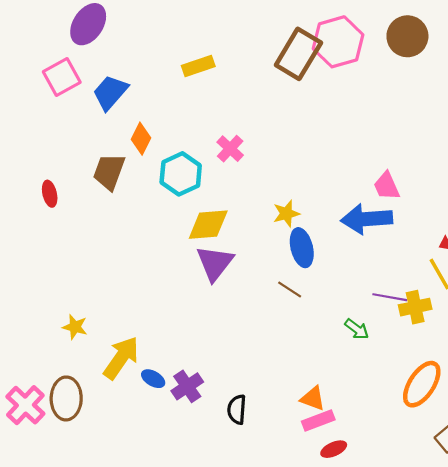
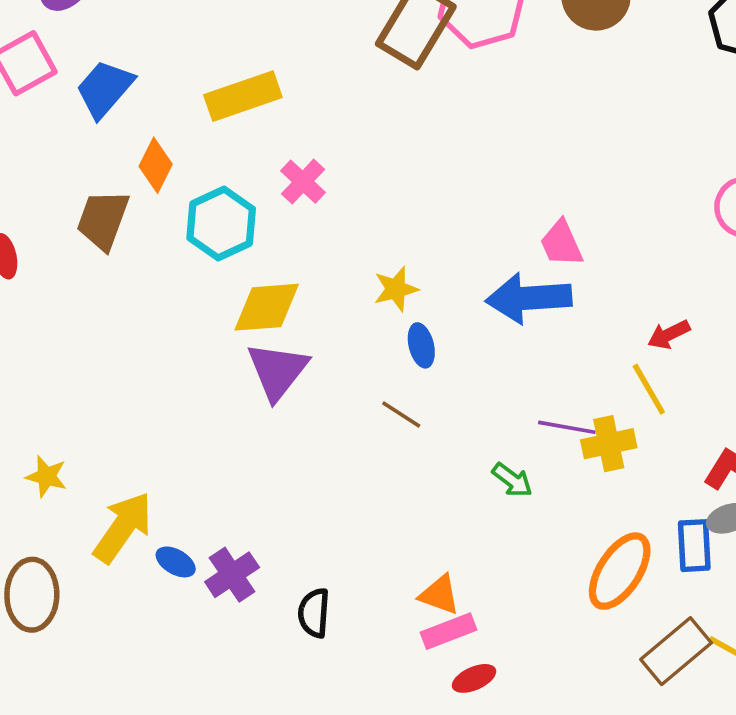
yellow rectangle: (198, 66) -> (243, 96), moved, size x1.4
blue ellipse: (302, 248) -> (421, 345), size x0.7

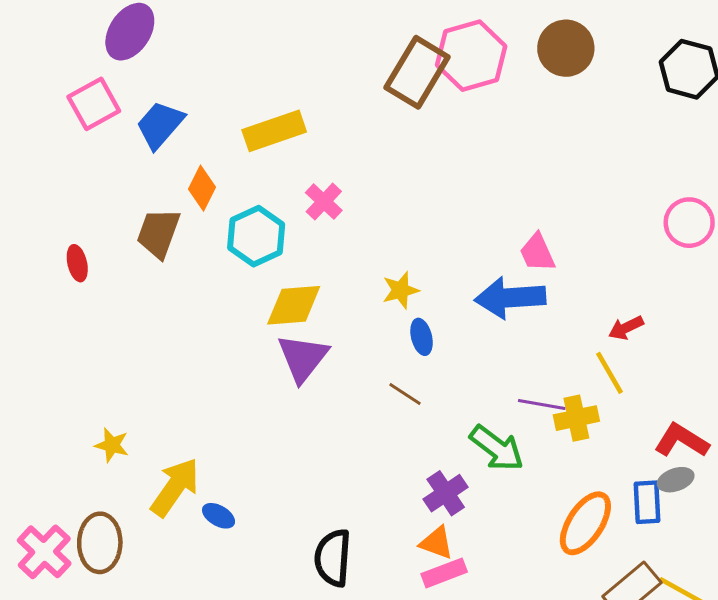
green arrow: (512, 480) -> (497, 448), size x1.6
purple cross: (232, 575) -> (446, 493), moved
black semicircle: (314, 613) -> (333, 558), size x1.4

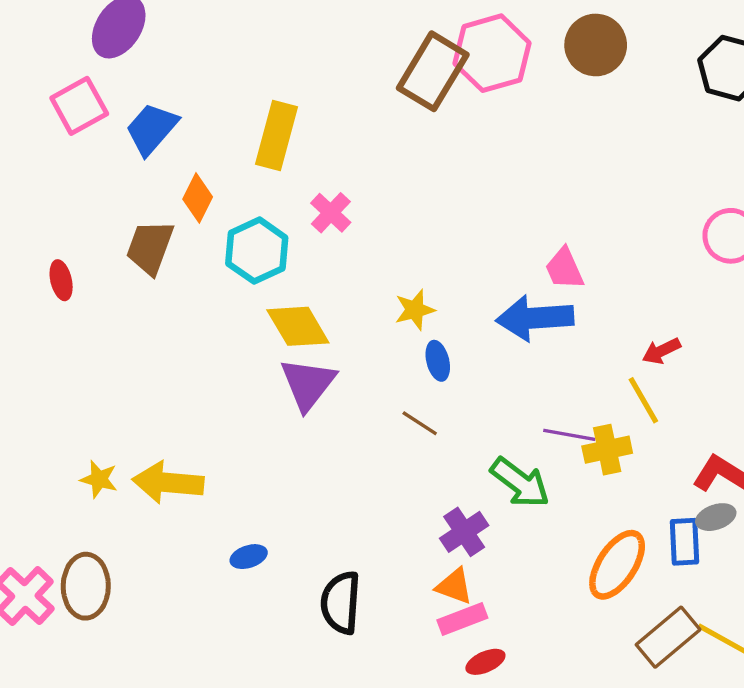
yellow rectangle: (274, 131) -> (277, 135), turned -56
yellow diamond: (294, 305) -> (298, 326), turned 64
yellow arrow: (175, 487) -> (168, 483), moved, turned -120
blue ellipse: (219, 516) -> (249, 557), moved, turned -48

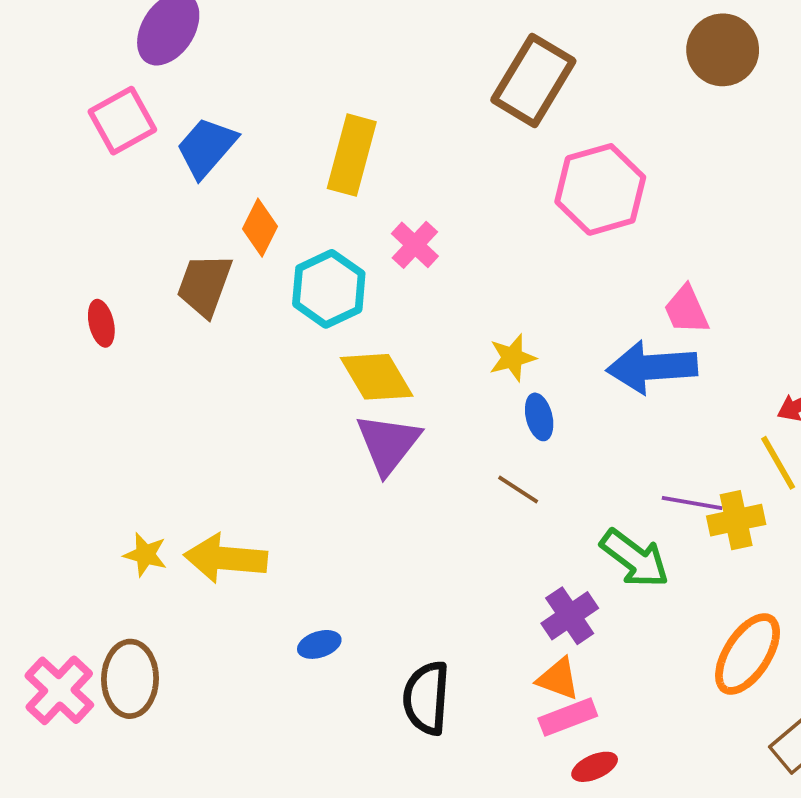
pink hexagon: (492, 53) -> (600, 189), moved

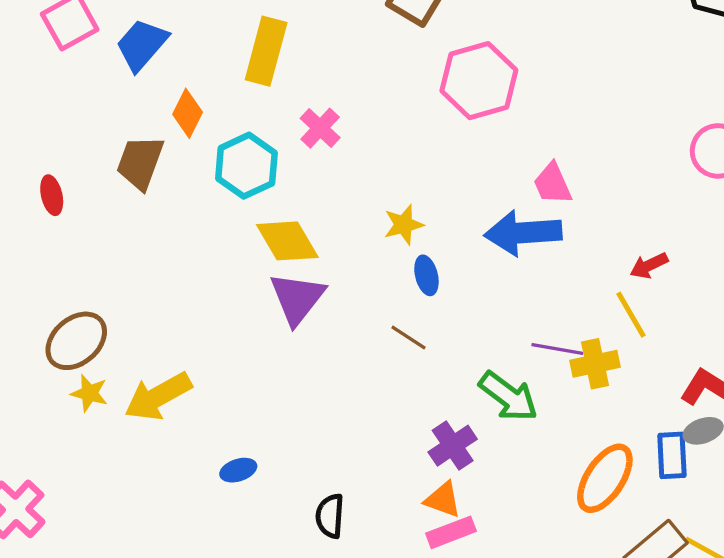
yellow arrow: (226, 558) -> (158, 396), turned -34
brown ellipse: (130, 679) -> (76, 341), moved, turned 48
black semicircle: (426, 698) -> (330, 516), size x0.7

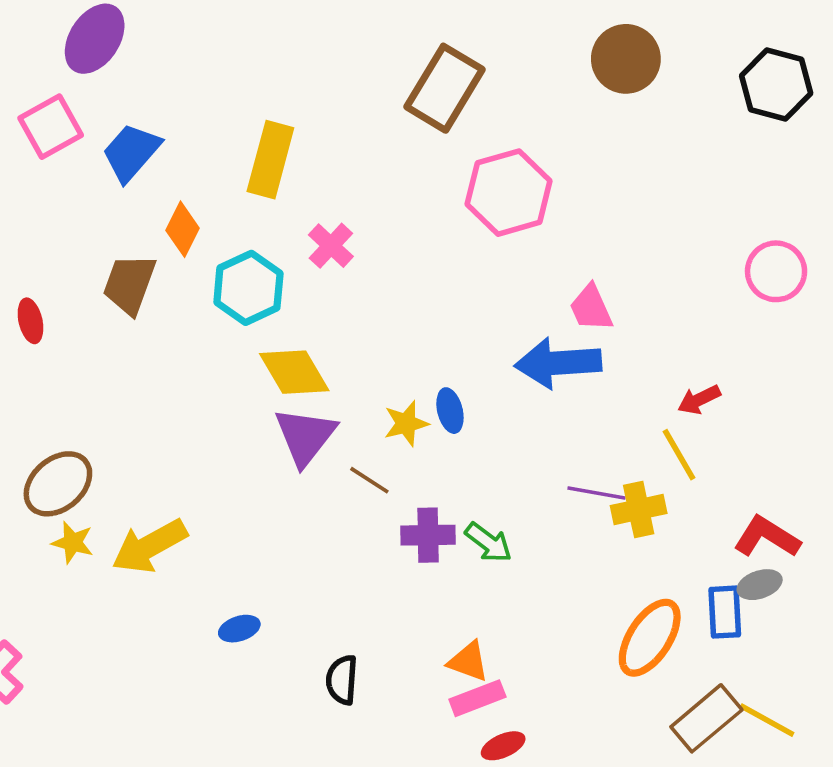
yellow star: (404, 225) -> (406, 423), moved
brown line: (408, 338) -> (369, 480), moved
green arrow: (508, 396) -> (488, 542), moved, size x0.7
purple cross: (453, 446) -> (428, 535), moved, turned 33

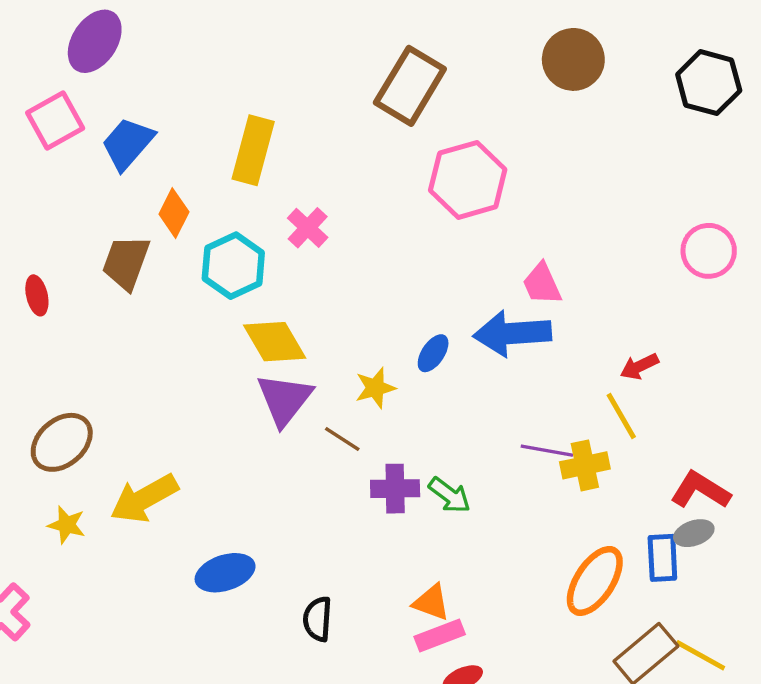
blue ellipse: (450, 411) -> (433, 353), moved, turned 48
yellow star: (73, 542) -> (67, 525), moved
blue ellipse: (239, 629) -> (225, 573), size x1.6

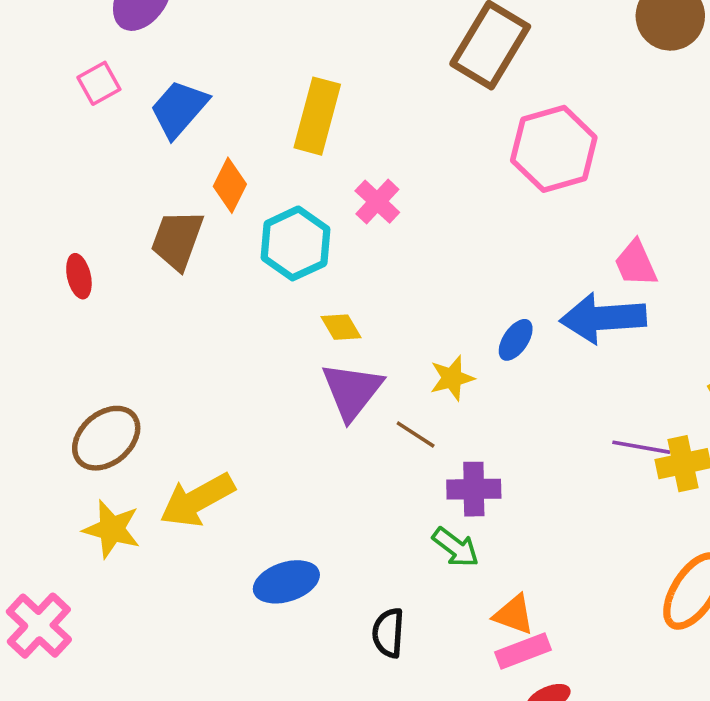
pink square: (55, 120) -> (99, 83), size x0.7
yellow diamond: (275, 342) -> (341, 327), size x0.6
green arrow: (450, 495) -> (456, 547), moved
yellow star: (67, 525) -> (112, 529), size x1.4

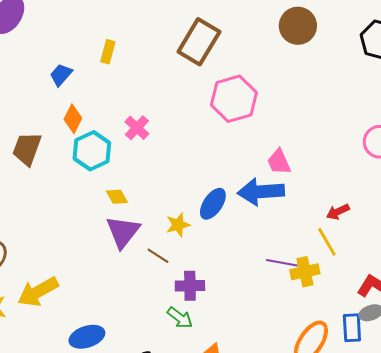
blue trapezoid: (179, 109) -> (61, 75), moved, size x0.7
yellow rectangle: (317, 116) -> (108, 52), moved, size x0.6
orange diamond: (230, 185) -> (73, 119), moved
blue ellipse: (516, 340) -> (213, 204), size x1.4

